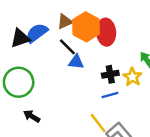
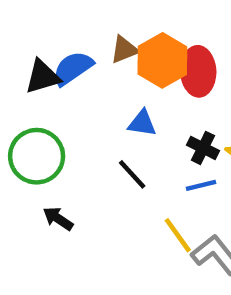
black line: (67, 47) -> (132, 174), moved
black cross: (110, 74) -> (203, 148), turned 35

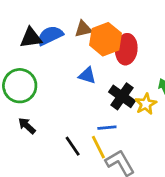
black cross: (203, 148) -> (122, 96), size x1.4
black line: (132, 174) -> (73, 146), moved
blue line: (201, 185) -> (107, 128), moved

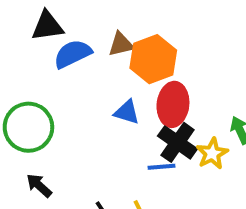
black triangle: (31, 38) -> (47, 26), moved
red ellipse: (126, 49) -> (173, 104), moved
blue line: (107, 128) -> (161, 167), moved

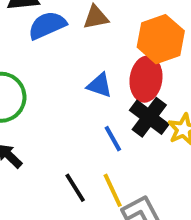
orange hexagon: (153, 59) -> (161, 39), moved
blue line: (161, 167) -> (113, 139), moved, turned 64

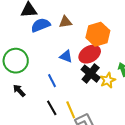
red ellipse: (146, 79) -> (90, 54), turned 50
blue line: (113, 139) -> (52, 81), moved

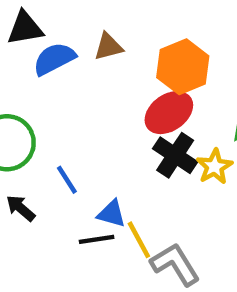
blue triangle: (66, 56) -> (112, 214), moved
blue line: (52, 81) -> (67, 180), moved
black line: (52, 108) -> (97, 239), turned -63

